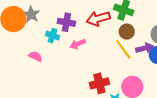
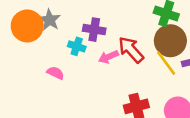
red arrow: (98, 19) -> (131, 50), moved, turned 65
brown circle: (127, 32) -> (170, 41), size x1.6

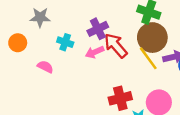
gray star: (50, 20) -> (40, 17), turned -30
orange circle: (27, 26) -> (18, 43), moved, size x0.6
purple cross: (94, 30) -> (98, 29), moved, turned -36

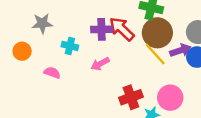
purple cross: (98, 29) -> (102, 29), turned 30
red arrow: (116, 46) -> (122, 29), moved
pink arrow: (95, 52) -> (100, 64), moved

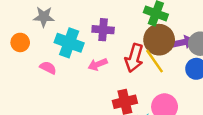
red arrow: (122, 29) -> (134, 58), moved, turned -124
cyan cross: (70, 46) -> (69, 43), size x1.6
purple arrow: (180, 50) -> (183, 42), moved

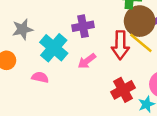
cyan cross: (69, 43) -> (54, 48), turned 36

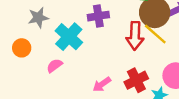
pink arrow: (87, 61) -> (102, 84), moved
pink semicircle: (40, 77) -> (54, 66), turned -49

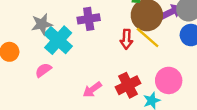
gray star: (38, 18) -> (42, 24), moved
red arrow: (135, 36) -> (127, 39), size x0.7

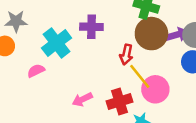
gray star: (42, 24) -> (16, 21), moved
yellow line: (148, 37) -> (140, 76), moved
pink circle: (169, 80) -> (155, 89), moved

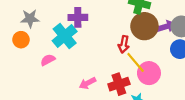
purple cross: (91, 27) -> (78, 17), moved

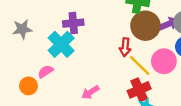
orange circle: (21, 40) -> (28, 86), moved
pink circle: (149, 73) -> (164, 61), moved
red cross: (119, 84) -> (139, 90), moved

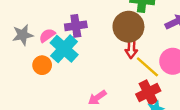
brown circle: (145, 26) -> (128, 27), moved
pink semicircle: (46, 72) -> (47, 35), moved
orange circle: (28, 86) -> (42, 65), moved

